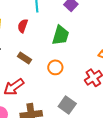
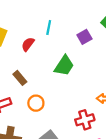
orange circle: (55, 67) -> (36, 103), moved

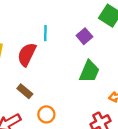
red semicircle: (28, 44) -> (27, 54), size x1.5
green trapezoid: (64, 66) -> (89, 71), moved

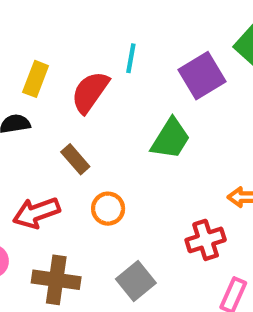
purple square: (84, 36) -> (202, 76), size x1.5
green trapezoid: (89, 71) -> (171, 139), moved

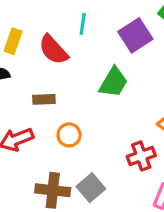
red semicircle: (90, 92) -> (53, 50), turned -76
brown rectangle: (75, 159) -> (44, 99), turned -50
brown cross: (56, 280) -> (53, 190), moved

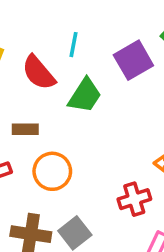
green trapezoid: (114, 82) -> (85, 95), moved
orange circle: (69, 135) -> (52, 171), size x1.4

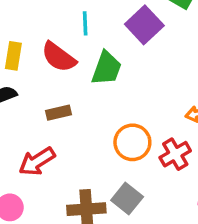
orange circle: (52, 171) -> (132, 142), moved

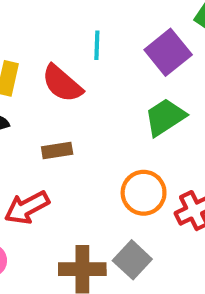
green trapezoid: (107, 68) -> (165, 117), moved, turned -147

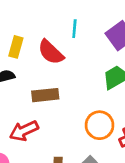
brown rectangle: (57, 151) -> (45, 95), size x1.4

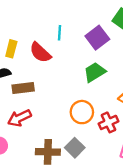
brown rectangle: (45, 95) -> (23, 88), moved

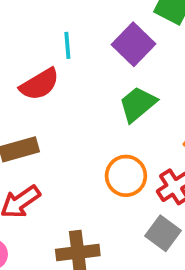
red semicircle: (40, 53) -> (39, 84), turned -65
gray square: (75, 148) -> (163, 233), moved

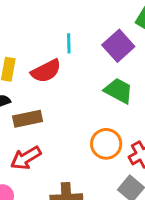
green trapezoid: (138, 104) -> (118, 91), turned 64

